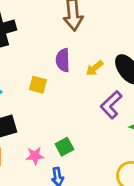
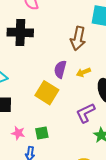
yellow arrow: (95, 68) -> (83, 72), moved
yellow square: (38, 85) -> (47, 93), moved, size x1.6

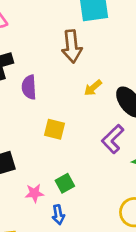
purple semicircle: (60, 69) -> (29, 87), moved
yellow square: (47, 93) -> (54, 129), size x0.7

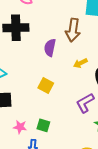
purple semicircle: (29, 87) -> (50, 48), moved
green square: (65, 183) -> (43, 125), turned 32

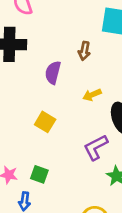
brown arrow: (73, 30) -> (84, 51), size x0.6

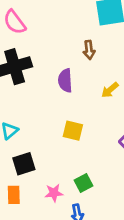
green square: (39, 174) -> (83, 183), turned -30

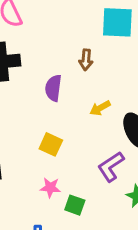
green square: (83, 183) -> (75, 205), moved, turned 36
pink star: (54, 193) -> (50, 188), moved

